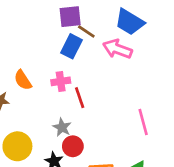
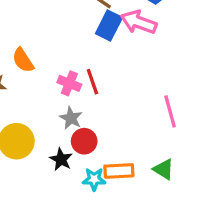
blue rectangle: (71, 46) -> (109, 26), moved
pink cross: (61, 81) -> (69, 83), moved, turned 30

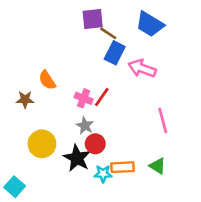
pink arrow: (139, 22) -> (142, 68), moved
red line: (92, 82) -> (102, 97), turned 54
black star: (61, 159) -> (77, 158), size x1.5

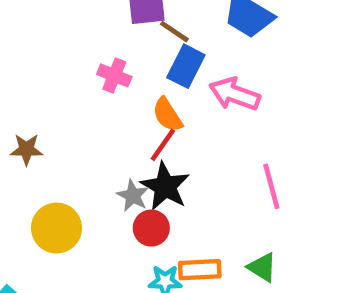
orange semicircle: (47, 80) -> (167, 115), moved
pink cross: (84, 98) -> (114, 75), moved
black star: (77, 158) -> (165, 186), moved

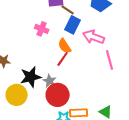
black star: (165, 186) -> (31, 77), moved, turned 30
pink line: (271, 186) -> (110, 60), moved
red circle: (151, 228) -> (58, 95), size x1.5

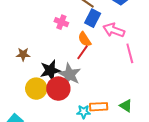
gray star: (50, 81) -> (69, 74), size x1.6
red circle: (58, 95) -> (58, 89), moved

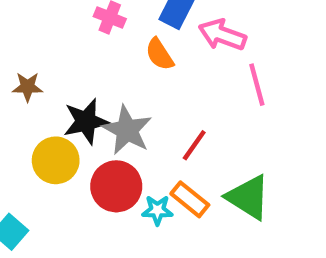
red line: (83, 52) -> (194, 145), moved
red circle: (58, 89) -> (116, 186), moved
green triangle: (126, 106) -> (248, 197), size x1.6
orange rectangle: (99, 107) -> (190, 199), turned 42

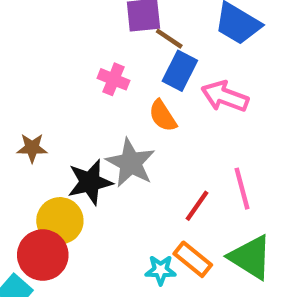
pink line: (257, 85) -> (242, 189), moved
gray star: (127, 130) -> (131, 163), moved
red circle: (116, 186) -> (43, 255), moved

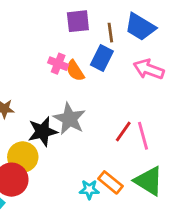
brown line: (169, 39) -> (110, 33), moved, turned 48
pink arrow: (225, 96) -> (149, 69), moved
orange semicircle: (163, 116) -> (75, 71), moved
red line: (197, 206) -> (123, 132), moved

